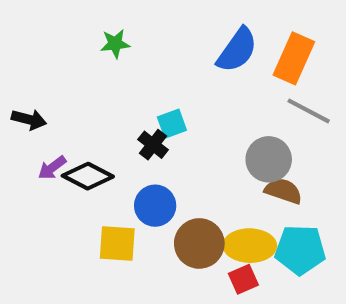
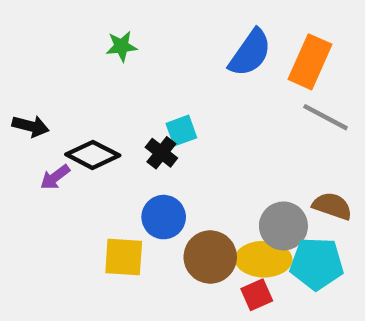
gray circle: (269, 159) -> (283, 226), moved
black diamond: (88, 176) -> (93, 155), moved
brown semicircle: (283, 191) -> (332, 206), moved

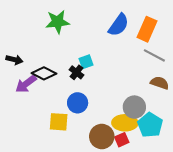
green star: (121, 46) -> (58, 22), size x1.6
purple arrow: (55, 177) -> (26, 84), size x1.5
brown semicircle: (332, 206) -> (160, 83), moved
brown circle: (210, 257) -> (102, 137), moved
cyan pentagon: (317, 264) -> (150, 125), turned 30

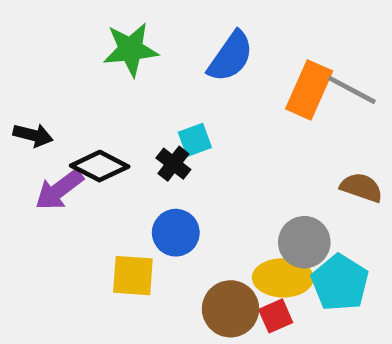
blue semicircle: (119, 25) -> (231, 57), moved
orange rectangle: (147, 29) -> (309, 90), moved
gray line: (154, 55) -> (352, 90), moved

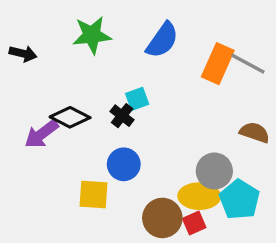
black arrow: (33, 135) -> (23, 54), moved

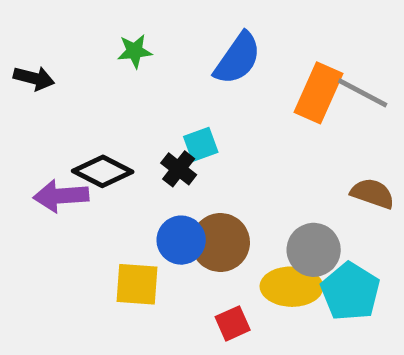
green star: (92, 35) -> (135, 51), size x0.6
purple arrow: (42, 134) -> (61, 196), turned 33
brown circle: (162, 218) -> (220, 243), moved
red square: (194, 223) -> (233, 323), moved

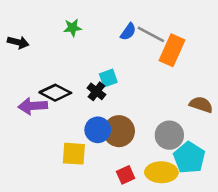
blue semicircle: (238, 59) -> (128, 32), size x0.6
gray line: (363, 93) -> (151, 34), moved
yellow ellipse: (292, 287) -> (161, 172), moved

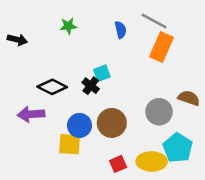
blue semicircle: (128, 32) -> (121, 30), turned -49
gray line: (151, 34) -> (154, 21), moved
purple arrow: (33, 106) -> (31, 114), moved
blue circle: (98, 130) -> (80, 125), moved
gray circle: (169, 135) -> (159, 112), moved

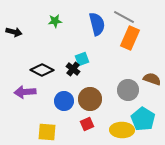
blue semicircle: (121, 30) -> (97, 24), size x1.6
yellow square: (70, 144) -> (47, 132), moved
red square: (118, 164) -> (87, 124), moved

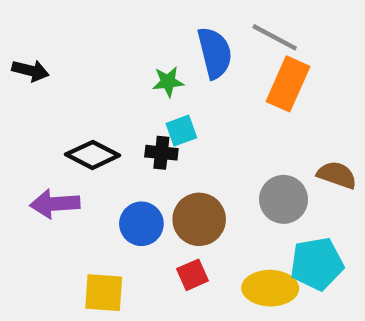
green star: (55, 21) -> (168, 82), moved
black cross: (73, 69) -> (161, 153), turned -32
cyan pentagon: (143, 119) -> (317, 264), turned 30

